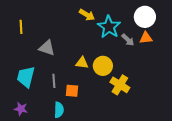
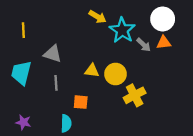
cyan trapezoid: (26, 77) -> (21, 73), moved
gray line: (54, 81) -> (56, 83), moved
yellow cross: (120, 85) -> (135, 95), turned 30

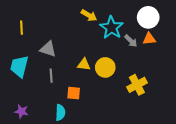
yellow cross: (135, 95) -> (137, 85), moved

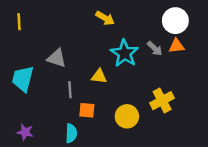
yellow line: (21, 28) -> (19, 22), moved
cyan star: (111, 28) -> (124, 53), moved
yellow circle: (105, 67) -> (127, 116), moved
gray line: (51, 76) -> (70, 90), moved

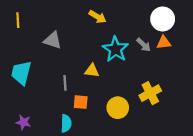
gray triangle: (57, 58) -> (53, 40), moved

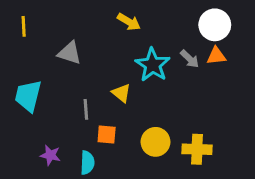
yellow triangle: (92, 71) -> (121, 93), turned 32
yellow cross: (150, 93) -> (197, 149), moved, turned 30
purple star: (23, 122) -> (50, 155), moved

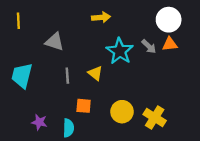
yellow arrow: (129, 22) -> (101, 17), turned -36
gray line: (86, 109) -> (67, 76), moved
yellow cross: (197, 149) -> (155, 117), turned 30

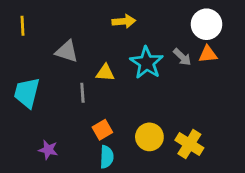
yellow triangle: (95, 73) -> (105, 73), moved, turned -35
orange square: (84, 106) -> (102, 130), turned -35
cyan semicircle: (68, 128) -> (107, 157), moved

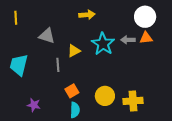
gray arrow: (182, 57) -> (128, 40), turned 136
yellow triangle: (105, 73) -> (74, 51), turned -32
yellow cross: (189, 144) -> (133, 101), turned -36

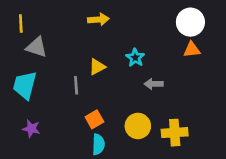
yellow arrow: (87, 15) -> (98, 19), moved
gray triangle: (47, 36) -> (37, 47), moved
gray arrow: (128, 40) -> (154, 84), moved
cyan star: (103, 44) -> (135, 58), size x0.6
purple star: (34, 105) -> (31, 129), moved

